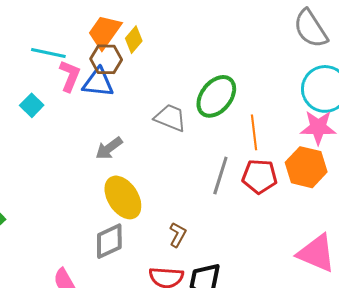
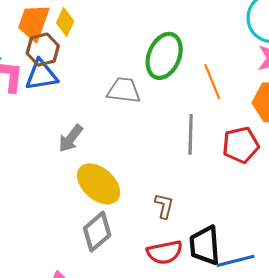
red pentagon: (260, 176) -> (241, 145), moved

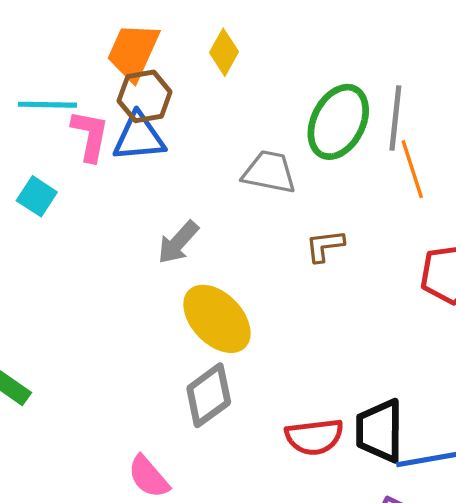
yellow diamond: (65, 22) -> (224, 52), moved
gray line: (191, 134) -> (395, 118), moved
brown L-shape: (164, 206) -> (325, 246), moved, turned -115

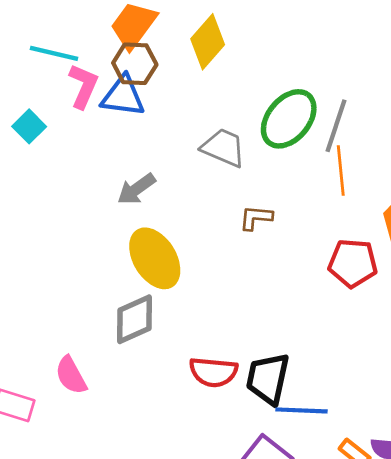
yellow diamond: (224, 52) -> (208, 42), size x1.4

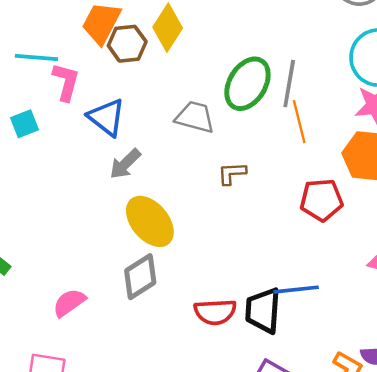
brown hexagon: (135, 64) -> (127, 44), moved
blue triangle: (123, 96) -> (107, 117), moved, turned 39
cyan square: (29, 126) -> (24, 124), turned 32
pink semicircle: (71, 375) -> (69, 303), moved, turned 92
blue line: (302, 410) -> (296, 290), moved

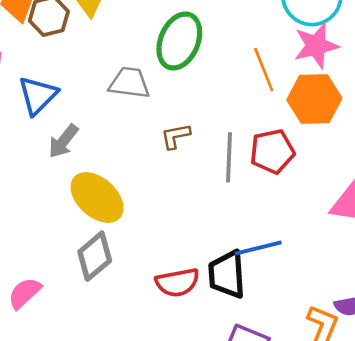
gray line: (289, 84) -> (229, 157), moved
blue triangle: (107, 117) -> (38, 95), turned 45
orange line: (299, 122) -> (264, 70), moved

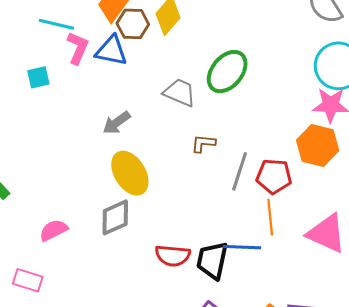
orange line: (264, 70) -> (270, 217), moved
blue triangle: (38, 95) -> (111, 51), moved, turned 40

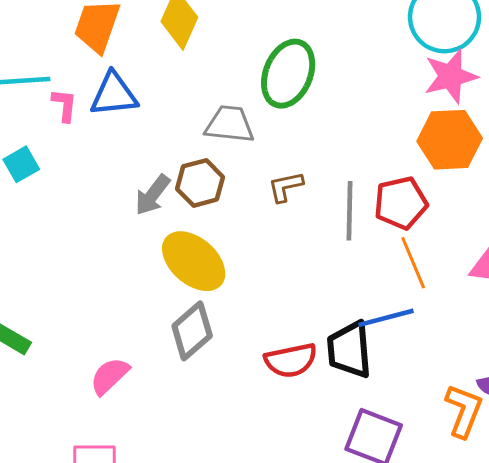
brown hexagon: (133, 24) -> (200, 183), moved
pink L-shape: (78, 48) -> (65, 105), size x0.7

